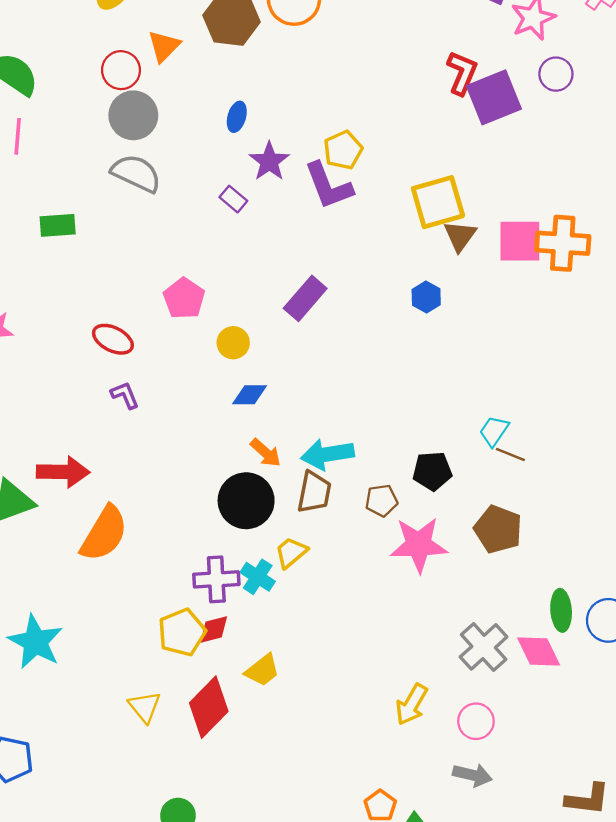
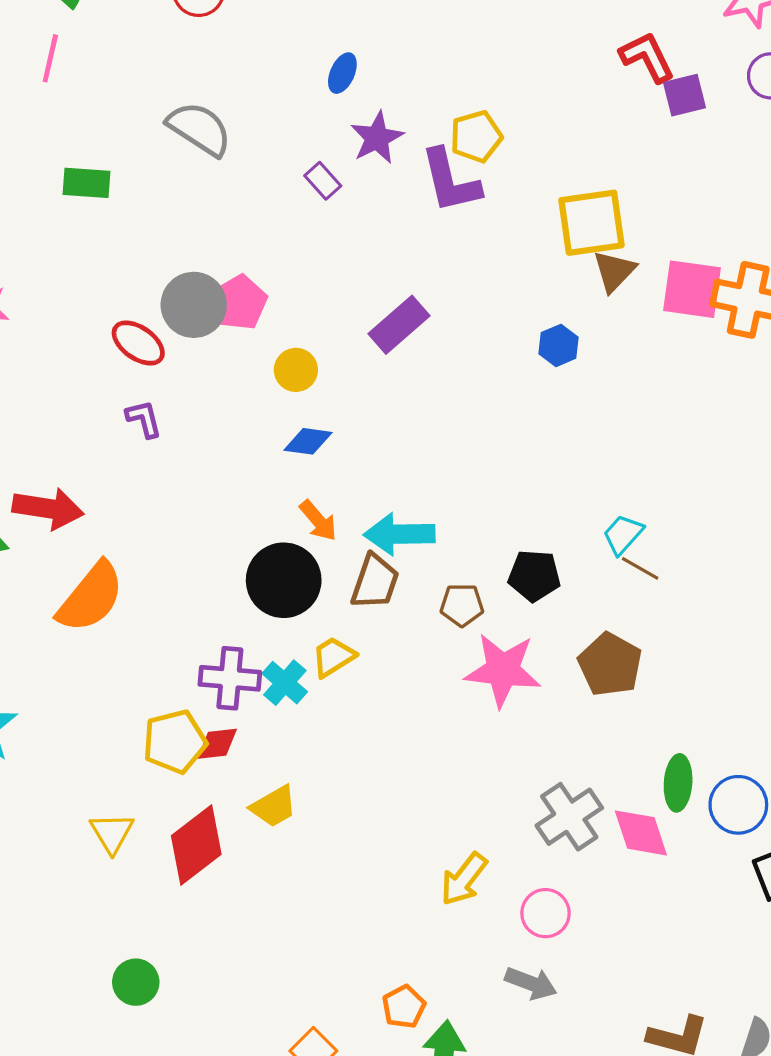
red L-shape: (462, 73) -> (647, 57), turned -57
purple square: (494, 97) -> (685, 95), size x0.6
gray circle: (133, 115) -> (194, 305), moved

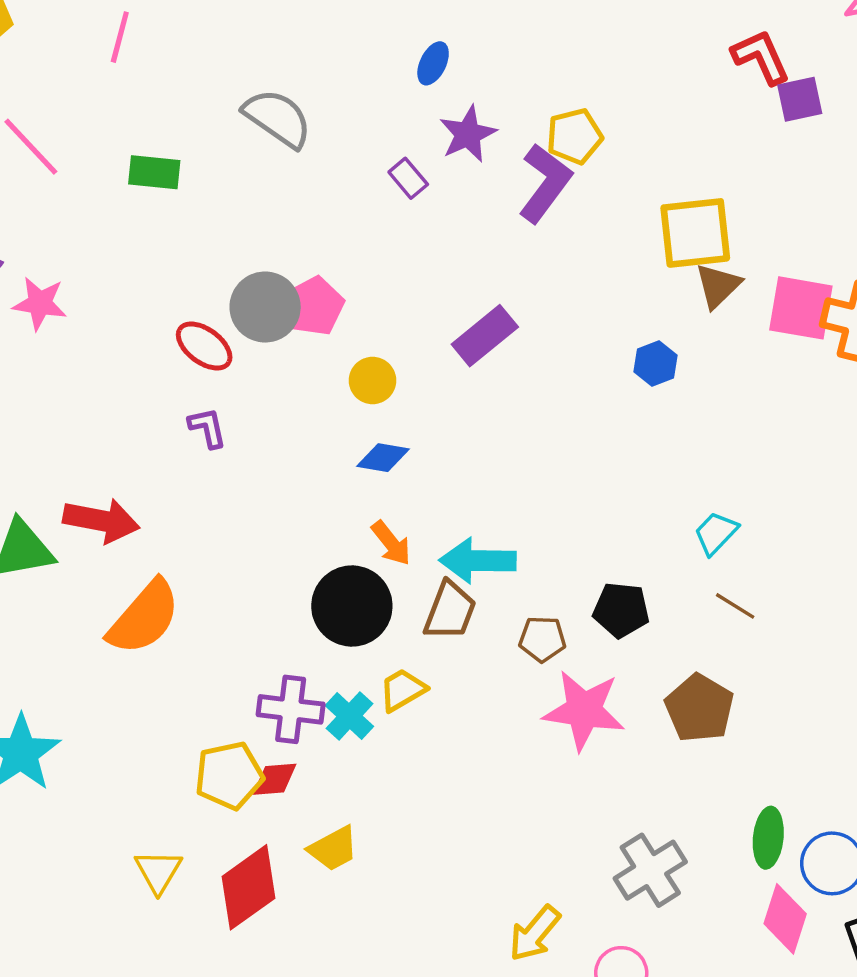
purple L-shape: (450, 181) -> (545, 183), turned -132
cyan trapezoid: (623, 534) -> (716, 533), moved
pink diamond: (641, 833) -> (785, 919), moved, turned 34

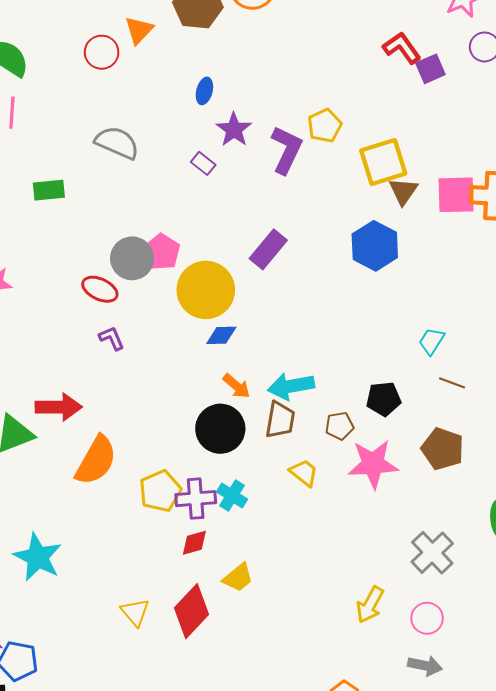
yellow pentagon: (574, 136) -> (325, 126), moved
blue hexagon: (655, 364) -> (375, 246), size x1.8
yellow circle: (373, 380) -> (206, 290), size x2.0
yellow trapezoid: (402, 690) -> (304, 473), moved, turned 80
yellow pentagon: (229, 775) -> (160, 491), moved

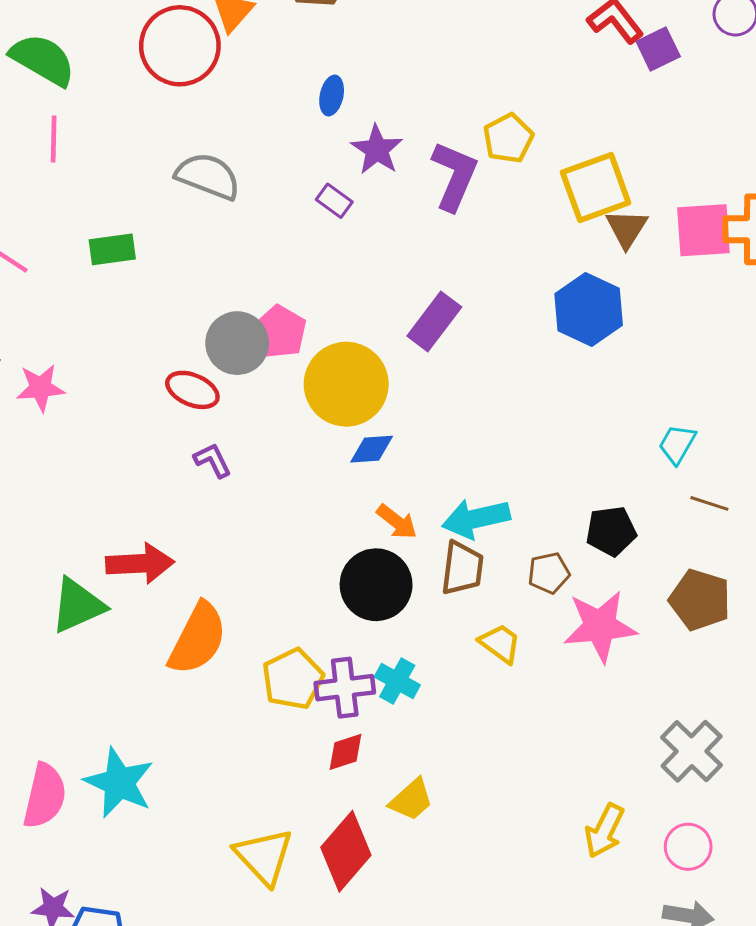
red circle: (102, 52) -> (180, 46), size x1.6
yellow triangle: (135, 612) -> (264, 856), size x1.4

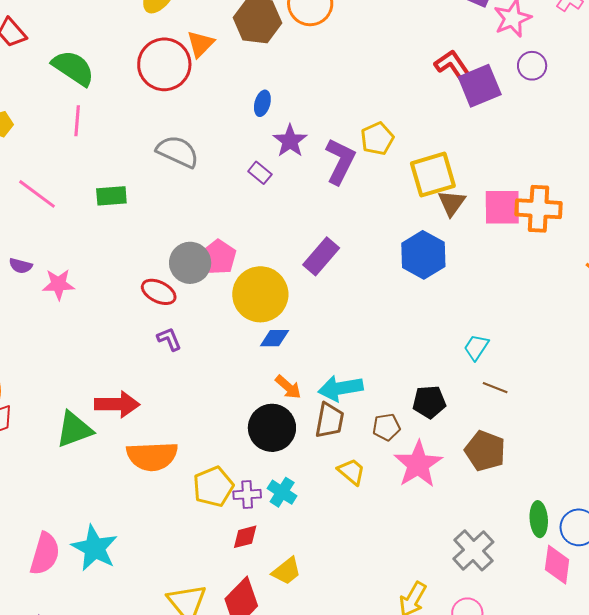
purple square: (658, 49) -> (480, 86), size x1.5
pink star: (600, 626) -> (418, 464), turned -30
orange semicircle: (198, 639) -> (152, 456), turned 57
purple cross: (345, 688) -> (247, 494), size x0.7

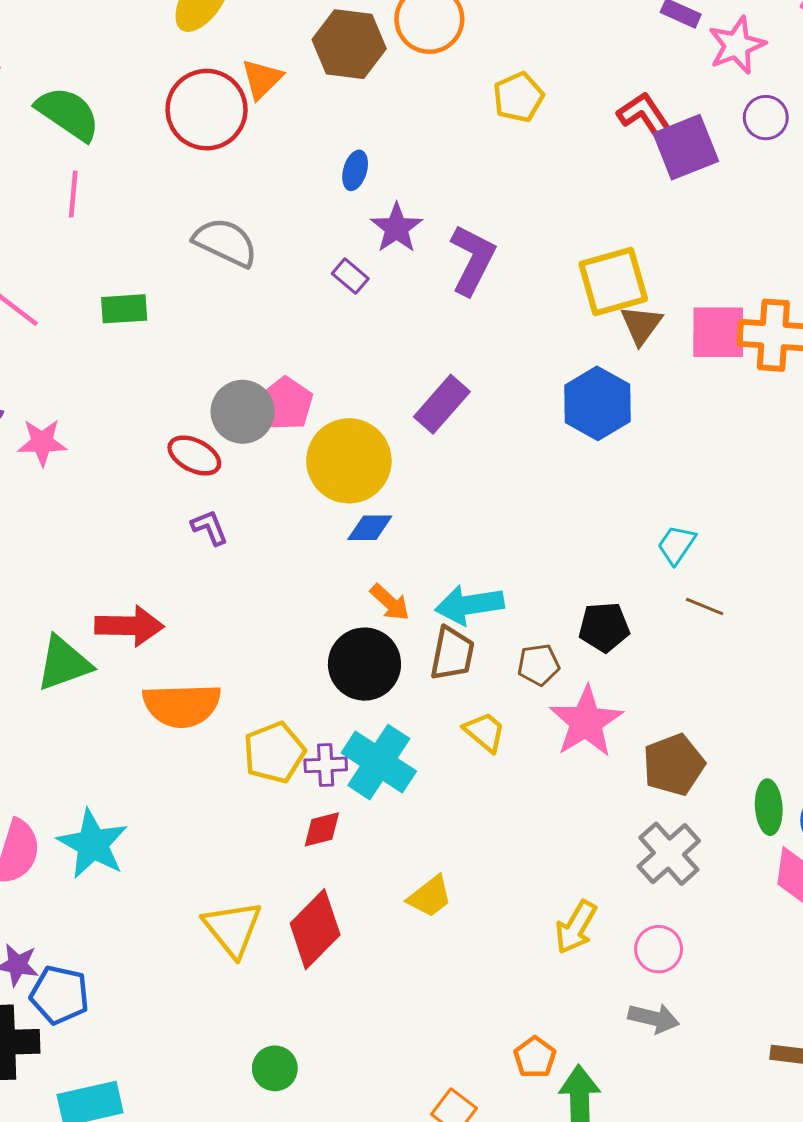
yellow pentagon: (377, 139) -> (518, 97), moved
brown pentagon: (485, 451) -> (674, 765), moved, turned 30
cyan cross: (282, 492) -> (379, 762), size x1.6
yellow trapezoid: (287, 571) -> (430, 897), moved

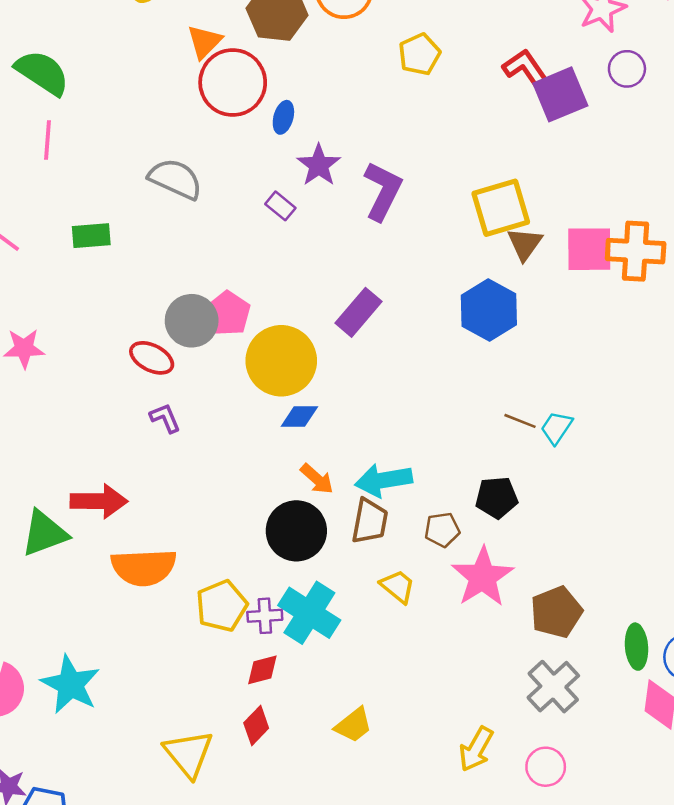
red circle: (207, 110) -> (233, 83), moved
brown line: (705, 606) -> (520, 421), moved
red diamond: (315, 929) -> (256, 725), moved, size x0.6

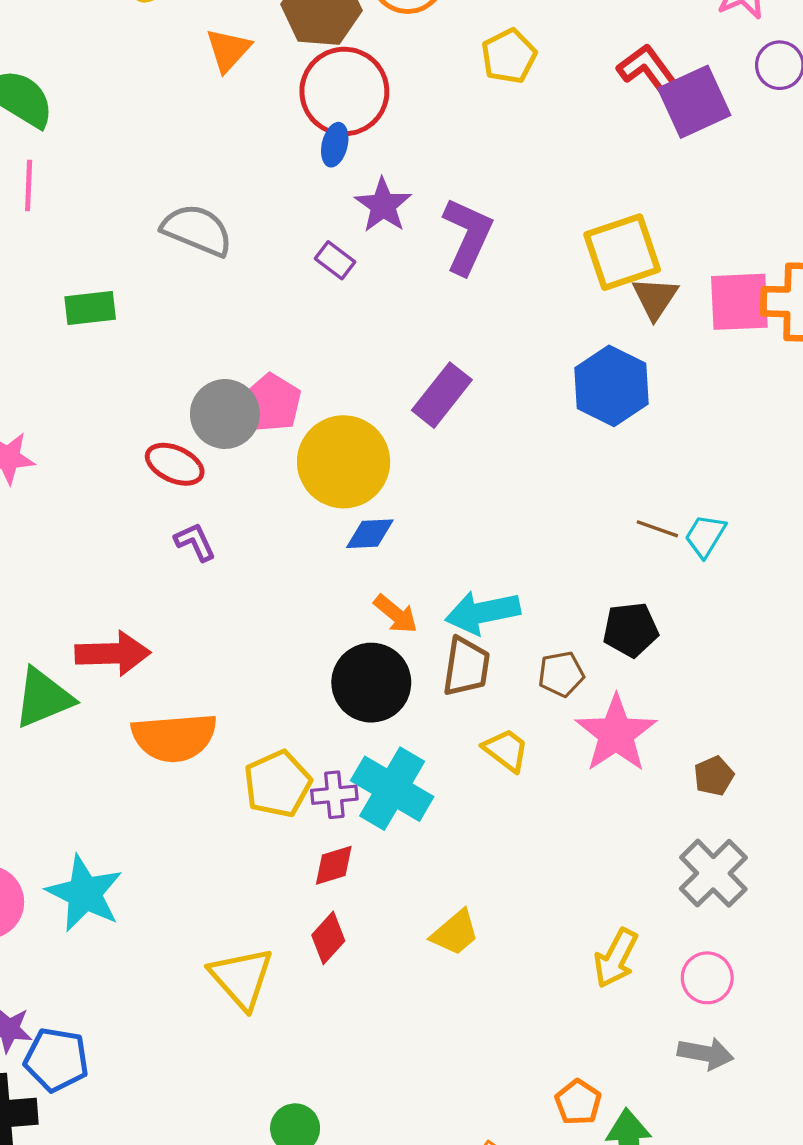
red circle: (233, 83) -> (344, 91), moved
brown pentagon: (556, 612) -> (714, 776), size x0.6

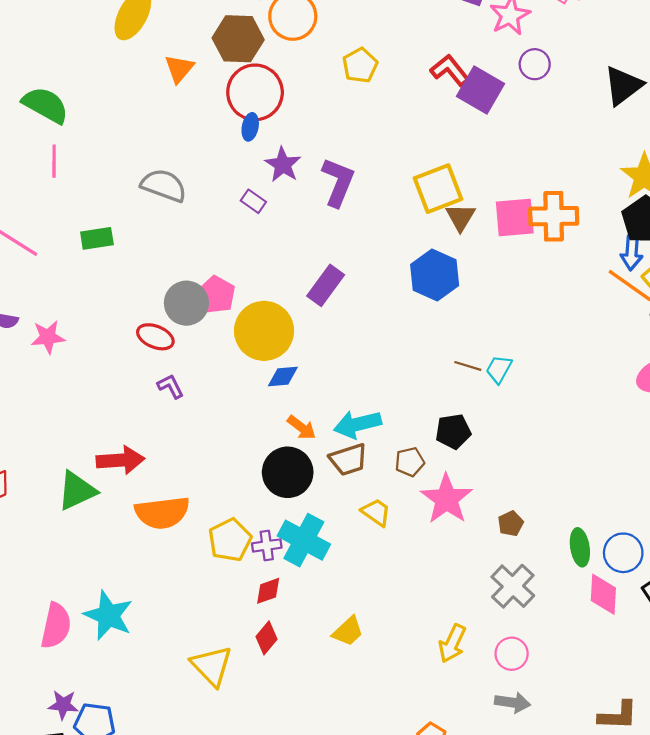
purple square: (694, 102) -> (481, 90), turned -33
brown trapezoid: (466, 667) -> (348, 460), turned 66

